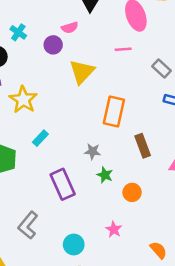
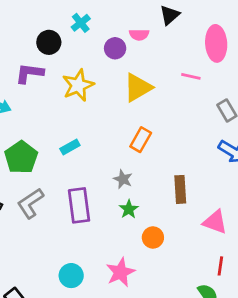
yellow star: (23, 100) -> (78, 85), moved
orange rectangle: (114, 112) -> (141, 140), moved, size x0.7
gray L-shape: (28, 225) -> (30, 203), moved
pink star: (114, 229) -> (120, 272), size x1.5

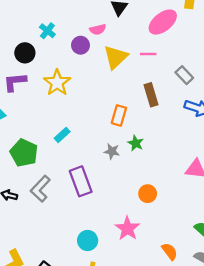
pink ellipse: (216, 43) -> (163, 22), turned 68
yellow triangle: (138, 88) -> (116, 57), moved
brown rectangle: (180, 189) -> (151, 95), moved
green star: (129, 209) -> (136, 143), moved

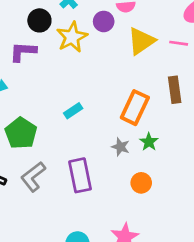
yellow star: (57, 83) -> (72, 37), moved
orange rectangle: (119, 115) -> (135, 108), size x1.4
cyan rectangle: (62, 135) -> (73, 111), moved
orange circle: (148, 194) -> (141, 183), moved

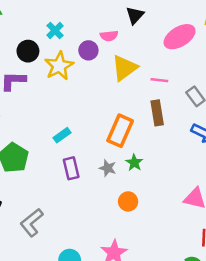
pink line: (179, 43) -> (159, 80), moved
purple rectangle: (80, 175) -> (71, 168), moved, size x0.7
gray L-shape: (33, 177) -> (32, 223), moved

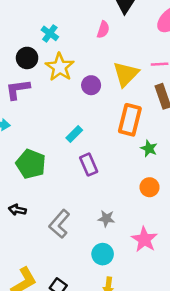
pink semicircle: (109, 36) -> (103, 30), turned -56
purple circle: (88, 50) -> (91, 85), moved
yellow triangle: (124, 68) -> (126, 74), moved
gray star: (108, 168) -> (106, 218), moved

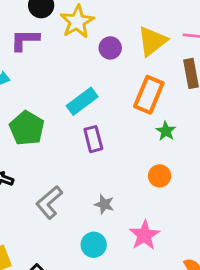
cyan rectangle: (74, 134) -> (82, 101), size x1.5

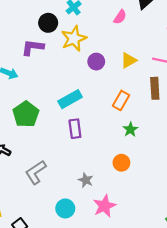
yellow triangle: (152, 41) -> (129, 60), size x0.7
orange rectangle: (149, 95) -> (121, 100), size x0.7
gray star: (104, 204) -> (86, 180), moved

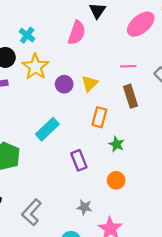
pink semicircle: (120, 17) -> (77, 33), size x1.5
yellow triangle: (129, 60) -> (90, 84), moved
purple rectangle: (75, 129) -> (79, 160), moved

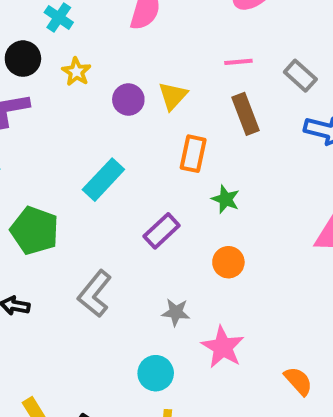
yellow star: (35, 67) -> (76, 72), size x0.6
purple rectangle: (79, 160) -> (162, 231), turned 72
gray L-shape: (32, 212) -> (95, 294), moved

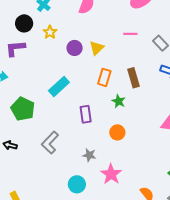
brown rectangle: (246, 114) -> (133, 78), moved
purple rectangle: (162, 231) -> (86, 114), turned -60

